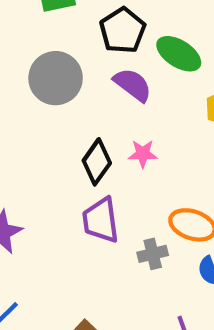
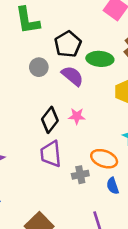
green ellipse: (179, 54) -> (100, 59), turned -30
gray circle: (56, 78) -> (39, 67), moved, size x0.6

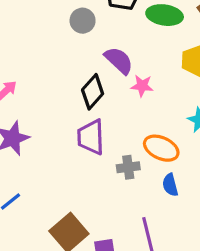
purple semicircle: (72, 76) -> (119, 60), moved
pink star: (77, 116) -> (142, 86), moved

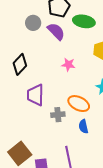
purple semicircle: (119, 60) -> (56, 31), moved
black diamond: (93, 92) -> (20, 64), moved

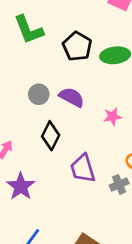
gray circle: (33, 23) -> (39, 94), moved
purple semicircle: (56, 31) -> (72, 97), moved

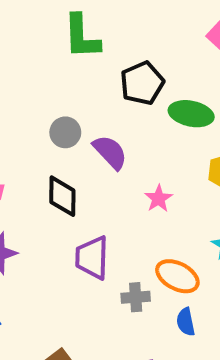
pink star: (113, 117) -> (159, 199), turned 30
black diamond: (51, 136) -> (62, 196), turned -44

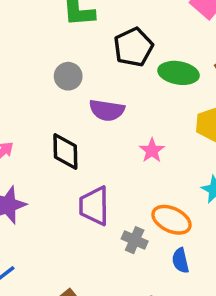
gray circle: (65, 132) -> (68, 76), moved
purple semicircle: (110, 152) -> (107, 110), turned 144
gray cross: (136, 297) -> (135, 240), turned 30

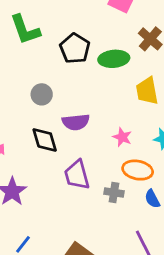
gray circle: (68, 76) -> (42, 94), moved
purple semicircle: (107, 110) -> (76, 122), moved
pink star: (152, 150) -> (122, 137), moved

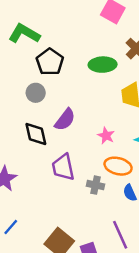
green L-shape: (25, 30) -> (24, 34), turned 136
black pentagon: (75, 48) -> (50, 62), moved
purple semicircle: (76, 122) -> (65, 120), turned -50

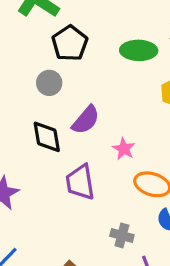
pink star: (106, 136) -> (124, 149), moved
gray cross: (96, 185) -> (122, 236), moved

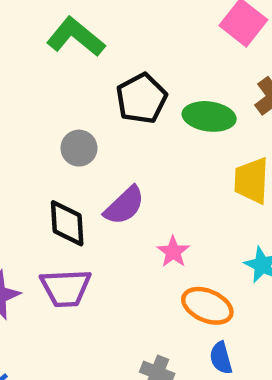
black pentagon: (70, 43) -> (141, 99), moved
purple trapezoid: (80, 182) -> (66, 288), moved, turned -90

